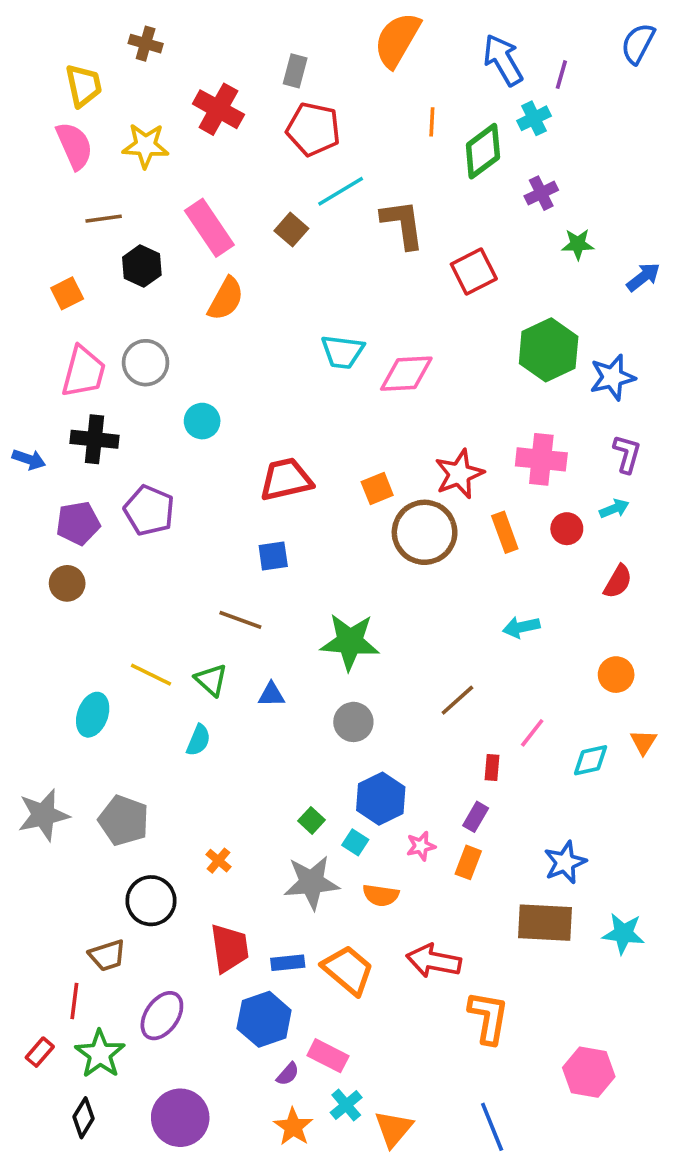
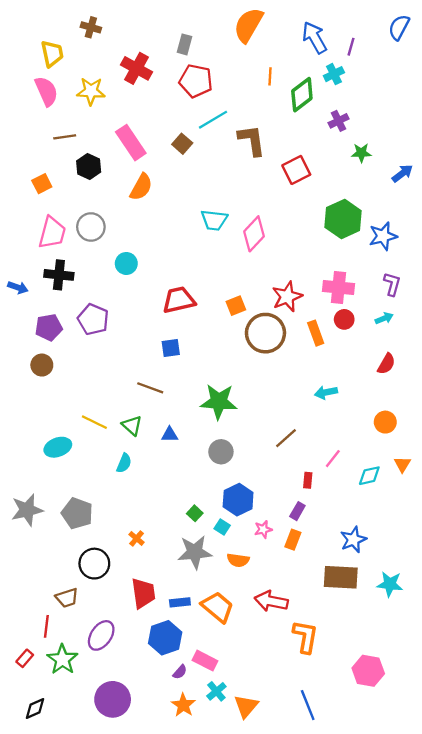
pink diamond: (406, 374) -> (254, 234), turned -44
red circle: (567, 529) -> (344, 319), moved
cyan ellipse: (93, 715) -> (58, 447), turned 50
black diamond: (84, 1118) -> (35, 708), moved, turned 35

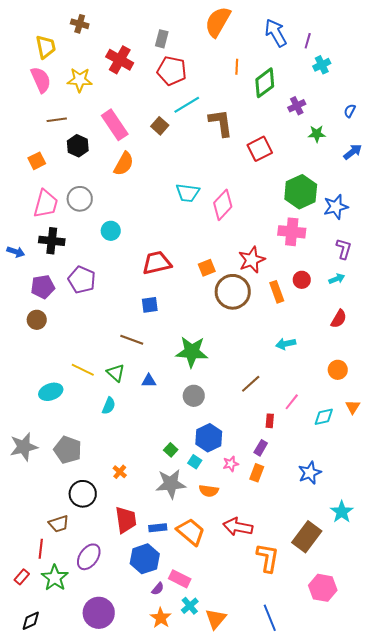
blue semicircle: (399, 27) -> (350, 111), moved, size x0.6
cyan cross: (334, 74) -> (322, 65), moved
pink cross: (338, 287) -> (292, 232), moved
brown rectangle: (341, 577) -> (307, 537), moved, turned -56
cyan star: (390, 584) -> (342, 512), turned 30

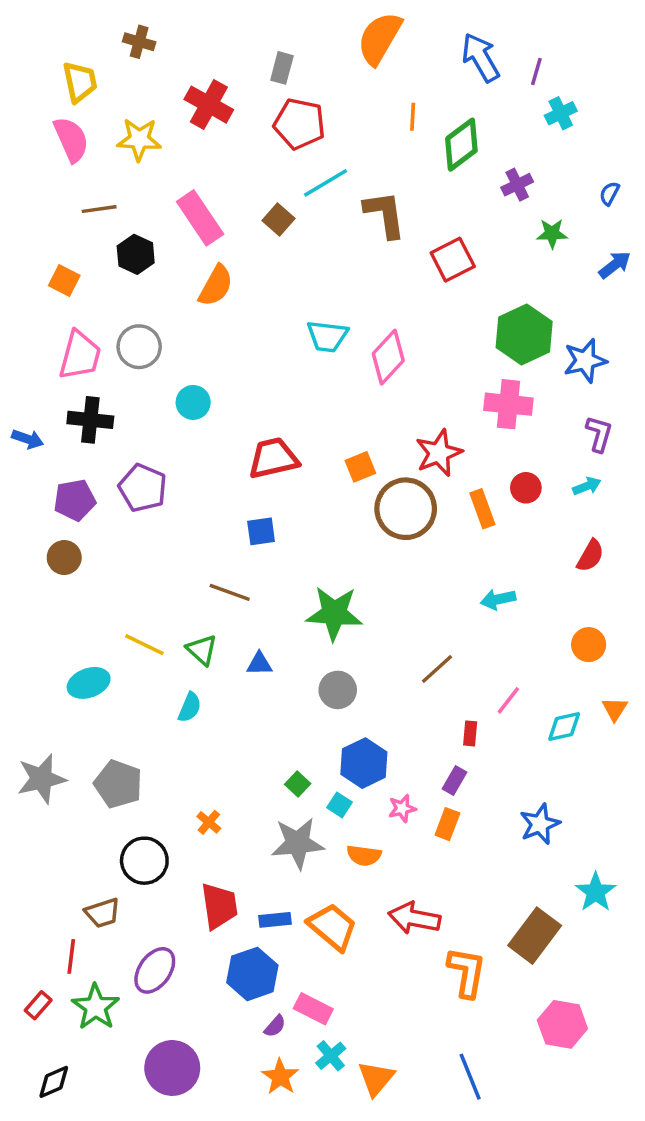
orange square: (37, 161) -> (64, 280), turned -36

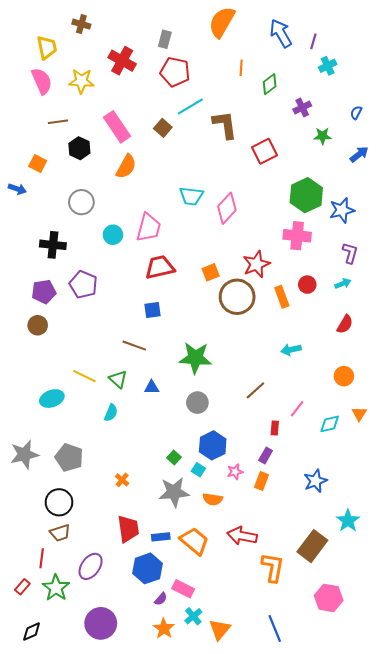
green diamond: (461, 145) -> (270, 84), size x0.7
pink trapezoid: (80, 355) -> (149, 228), moved
blue arrow: (28, 439) -> (17, 189), moved
black circle: (144, 861) -> (59, 502), moved

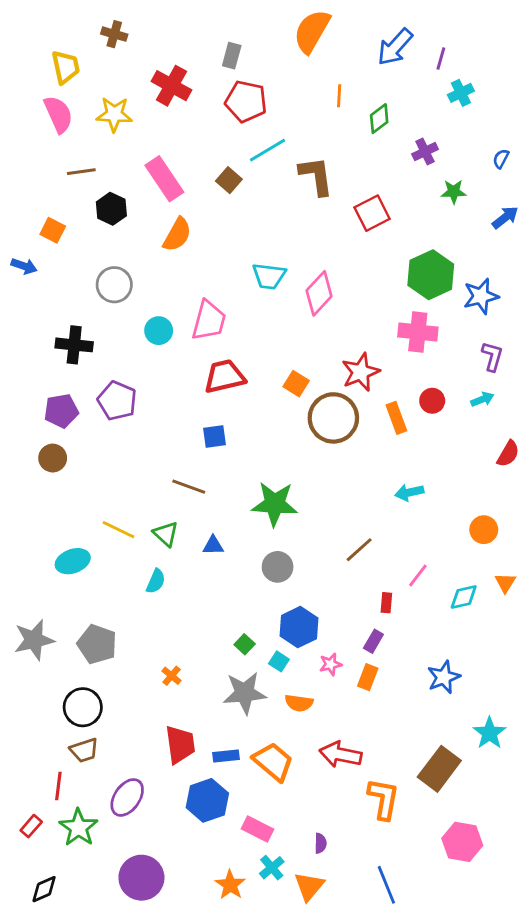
blue arrow: (281, 33) -> (395, 47), turned -108
orange square: (211, 272) -> (296, 384), turned -36
red semicircle: (345, 324) -> (508, 454), moved
purple semicircle: (161, 599) -> (320, 843), moved, turned -40

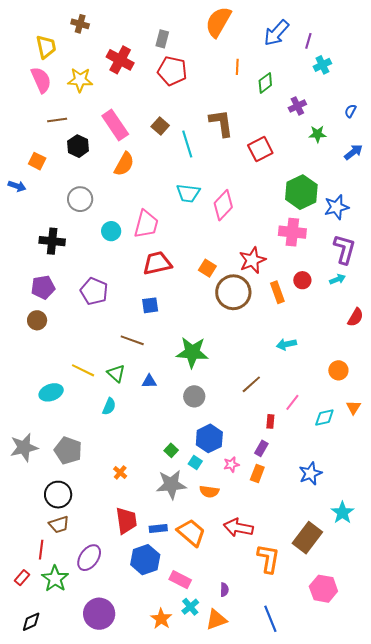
cyan line: (267, 150) -> (187, 144), moved, turned -76
purple L-shape: (492, 356) -> (344, 249), size x1.4
purple pentagon: (117, 401) -> (94, 291), moved
orange triangle: (309, 886) -> (216, 620), turned 30

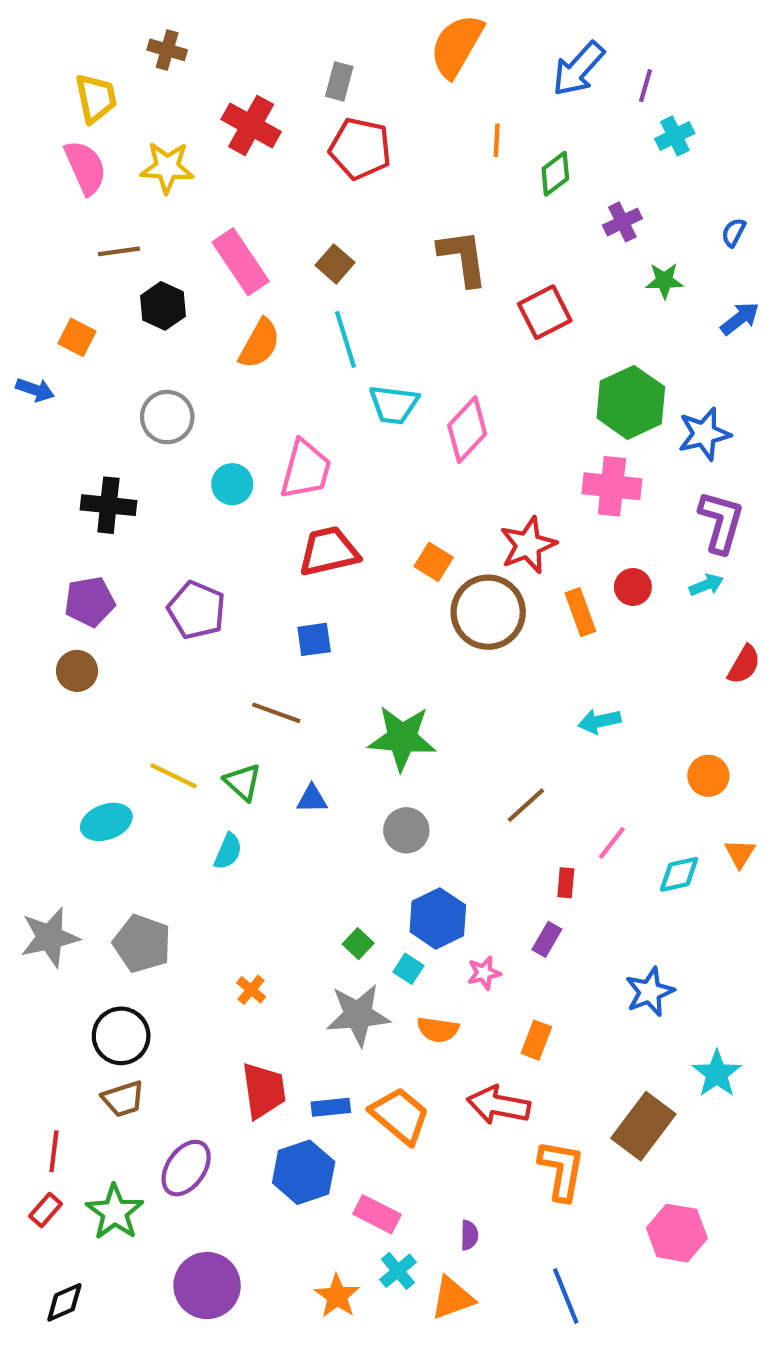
cyan line: (187, 144) -> (346, 339), moved
orange rectangle: (257, 473) -> (536, 1040), moved
red line: (41, 550) -> (54, 1151), moved

